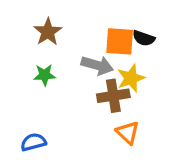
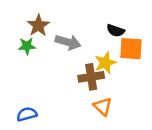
orange square: (120, 41) -> (131, 49), moved
gray arrow: (97, 65) -> (68, 42), moved
green star: (45, 75) -> (27, 46), moved

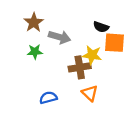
green star: (27, 46) -> (35, 52), moved
yellow star: (105, 63) -> (92, 55), turned 30
blue semicircle: (27, 114) -> (48, 98), moved

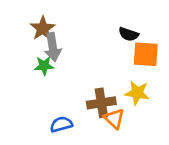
gray arrow: (60, 37) -> (53, 47), moved, turned 65
yellow star: (92, 55) -> (137, 93), moved
brown cross: (80, 67) -> (101, 103), moved

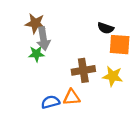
brown star: (43, 28) -> (35, 23), turned -30
brown cross: (101, 103) -> (83, 70), moved
orange triangle: (114, 119) -> (72, 97), moved, turned -48

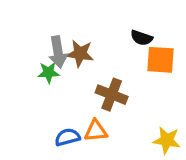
brown star: (35, 23) -> (80, 54), moved
brown cross: (83, 70) -> (112, 95), turned 30
yellow star: (113, 76) -> (167, 140), moved

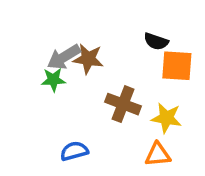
gray arrow: (58, 52) -> (64, 57), turned 68
orange triangle: (96, 131) -> (158, 155), moved
yellow star: (167, 140) -> (166, 118), moved

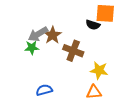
brown star: (88, 59) -> (52, 35), turned 30
orange square: (177, 66) -> (105, 13), moved
brown cross: (123, 104) -> (73, 51), moved

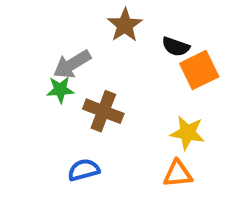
orange square: (105, 13) -> (199, 70), moved, turned -30
brown star: (52, 35) -> (125, 25), moved
brown cross: (73, 51) -> (103, 111), moved

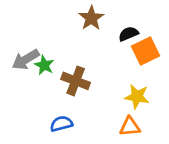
black semicircle: (176, 47) -> (128, 34), turned 138
gray arrow: (72, 64) -> (26, 59), moved
green star: (60, 90) -> (44, 65), turned 30

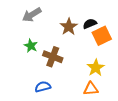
brown star: (91, 18) -> (69, 27), moved
gray arrow: (26, 59) -> (32, 15), moved
yellow star: (137, 97) -> (96, 68), turned 30

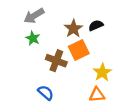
orange square: (102, 36) -> (79, 50), moved
green star: (31, 46) -> (33, 38), moved
blue semicircle: (43, 87) -> (46, 93), turned 56

